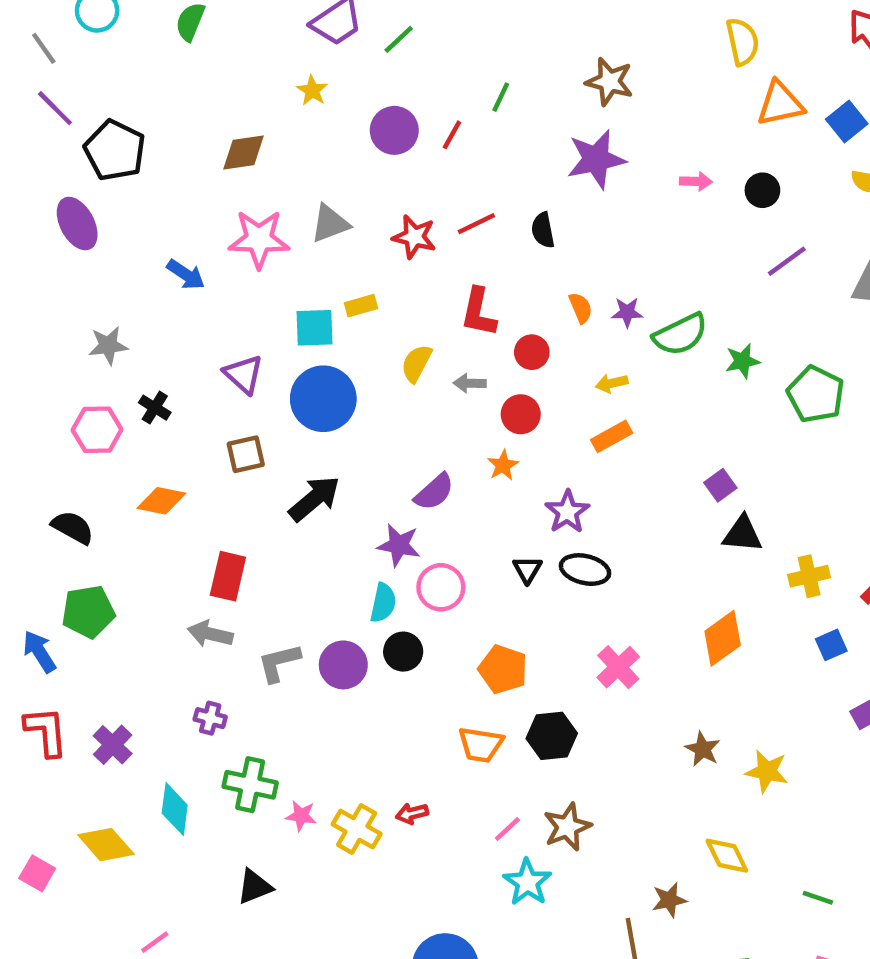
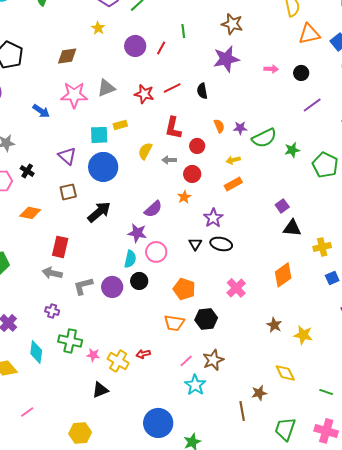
green line: (501, 97) -> (183, 31), turned -32
black triangle: (255, 887) -> (100, 390), moved

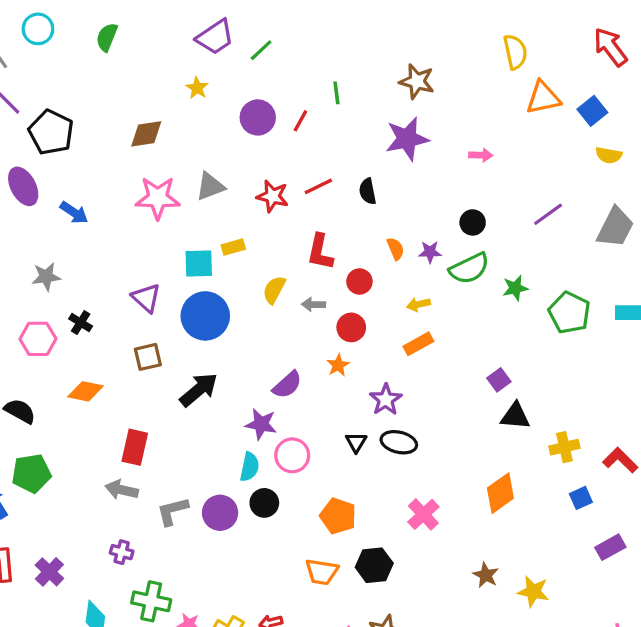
black circle: (301, 73) -> (473, 222), moved
blue arrow: (41, 111) -> (74, 213), moved

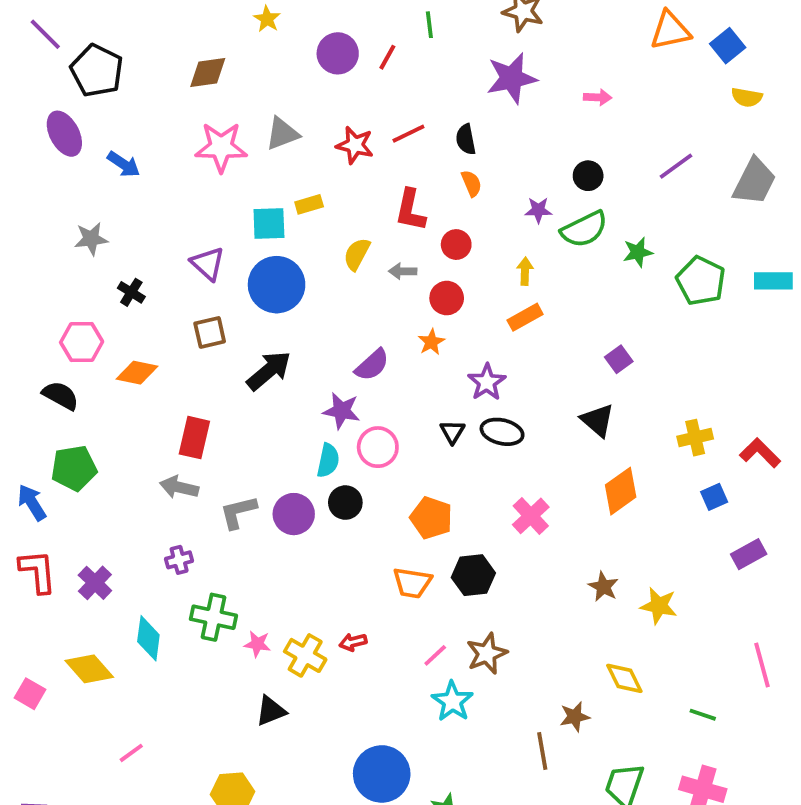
orange semicircle: (396, 249) -> (471, 183), moved
yellow arrow: (418, 304) -> (525, 271), turned 105
pink hexagon: (38, 339) -> (82, 342), moved
black triangle: (515, 416) -> (598, 420), moved, turned 36
purple cross: (122, 552) -> (179, 560), turned -30

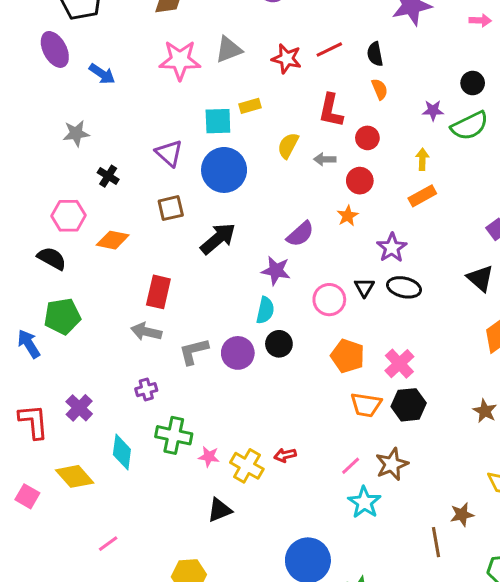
pink circle: (378, 447) -> (329, 300), moved
pink cross: (531, 516) -> (399, 364), moved
red L-shape: (38, 571) -> (33, 422), moved
black hexagon: (473, 575) -> (409, 405), moved
orange trapezoid: (412, 583) -> (366, 405), moved

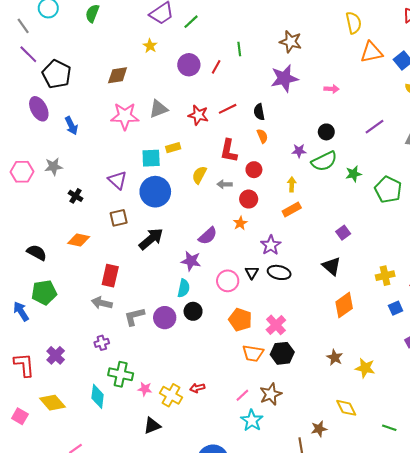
blue arrow: (102, 74) -> (71, 126), turned 30
pink hexagon: (69, 216) -> (22, 172), moved
cyan diamond: (122, 452) -> (98, 396), moved

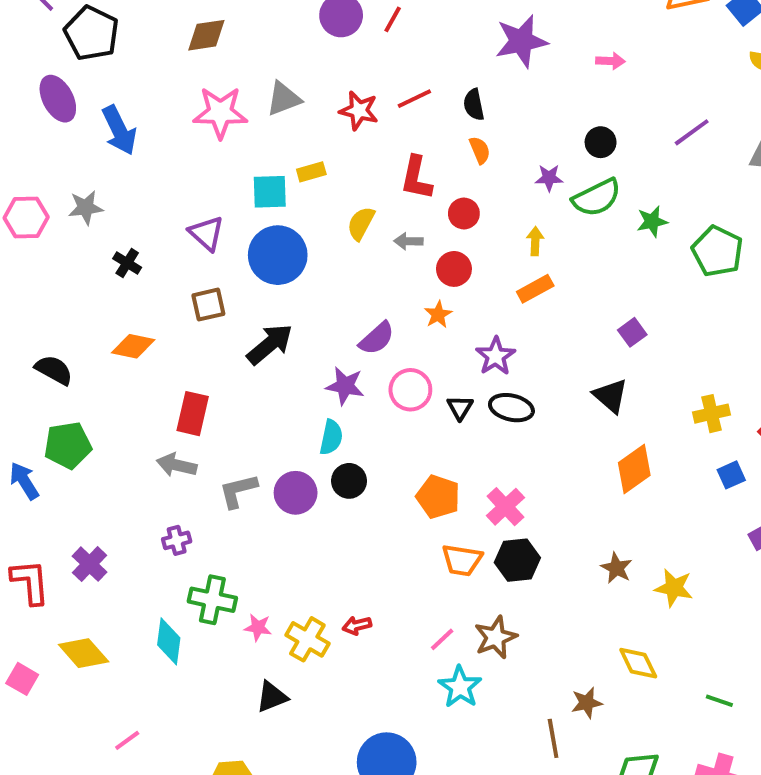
blue arrow: (71, 126) -> (119, 130), size x1.4
pink circle: (228, 281) -> (410, 390), moved

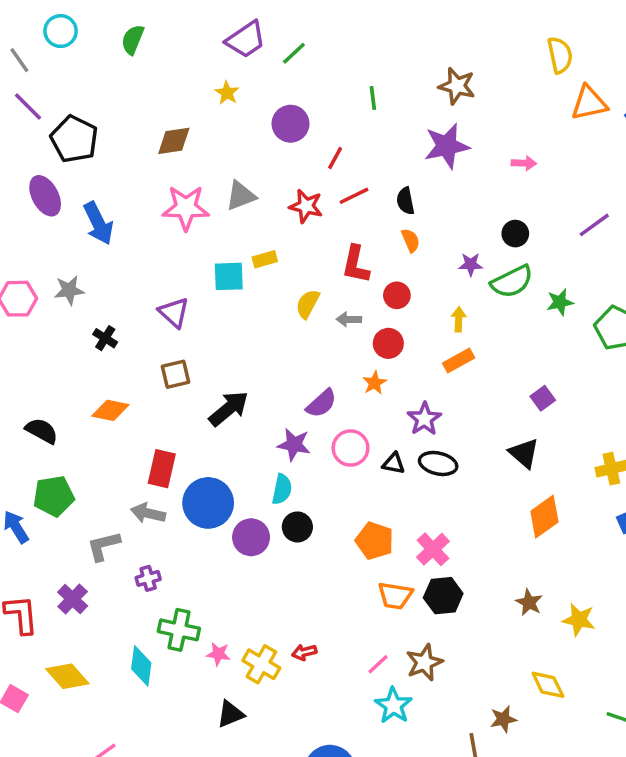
red line: (393, 19) -> (335, 158), moved
blue circle: (278, 255) -> (208, 503), moved
black triangle: (460, 408) -> (393, 463), turned -50
gray L-shape: (238, 491) -> (103, 546), moved

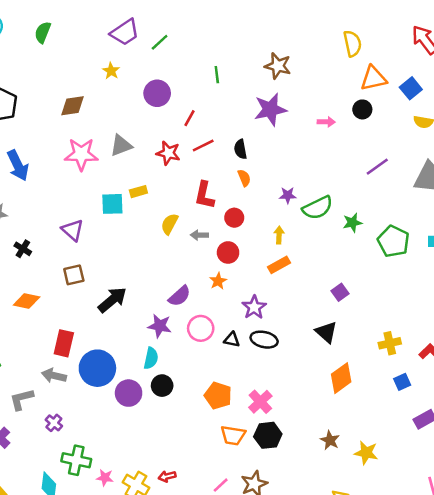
black circle: (515, 234) -> (362, 109), moved
purple cross: (148, 578) -> (54, 423), turned -35

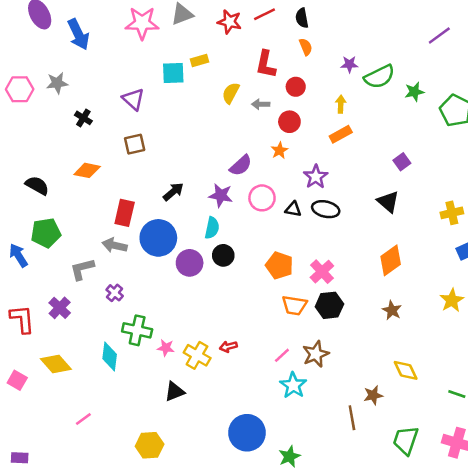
black arrow: (112, 300) -> (173, 192), moved, size x0.7
orange diamond: (341, 378) -> (391, 260), moved
yellow star: (366, 453) -> (452, 300), moved, turned 30

